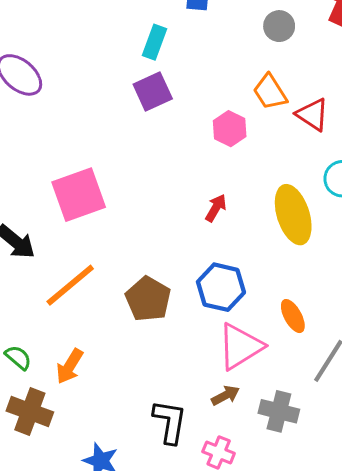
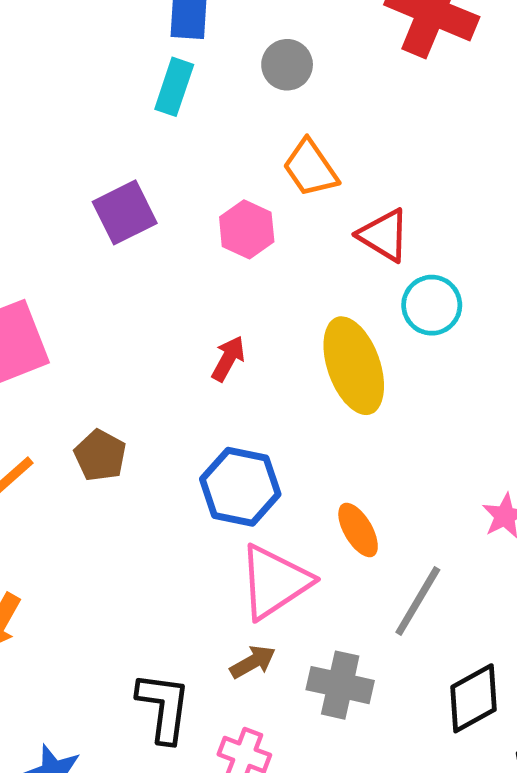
gray circle: (279, 26) -> (287, 65), moved
cyan rectangle: (154, 42) -> (174, 87), moved
purple square: (153, 91) -> (125, 212), moved
red triangle: (312, 115) -> (384, 235), moved
brown pentagon: (148, 299) -> (100, 455), moved, size x0.7

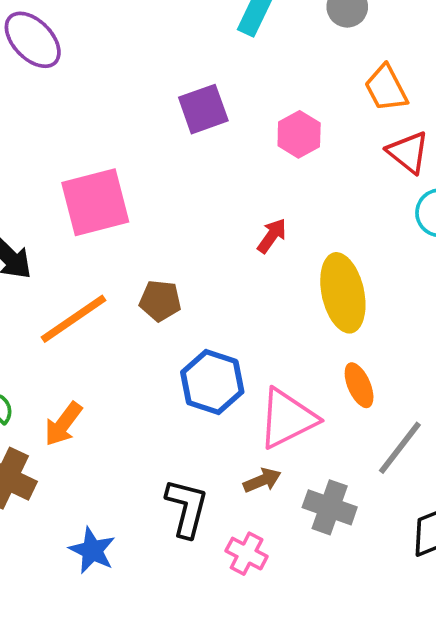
orange trapezoid: (310, 168) -> (386, 88), moved
yellow ellipse: (354, 366) -> (343, 293), moved
brown pentagon: (100, 455) -> (160, 301), turned -30
blue hexagon: (240, 487) -> (212, 382), moved

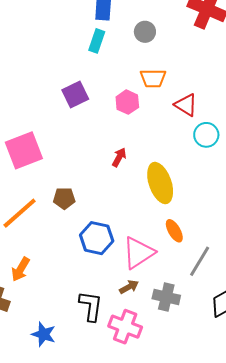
orange trapezoid: (386, 88) -> (153, 78), moved, turned -56
pink cross: (247, 554) -> (125, 327), size x1.5

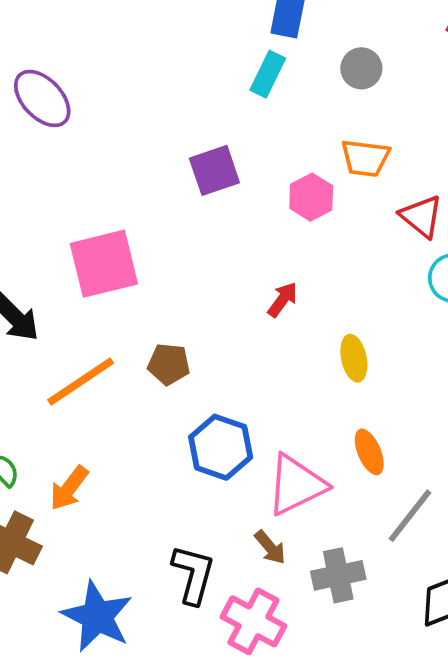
yellow ellipse: (160, 183) -> (354, 358), size x0.6
brown arrow: (129, 287) -> (270, 547), turned 72
gray cross: (166, 297) -> (338, 575), turned -32
blue star: (44, 334) -> (97, 616), size x1.5

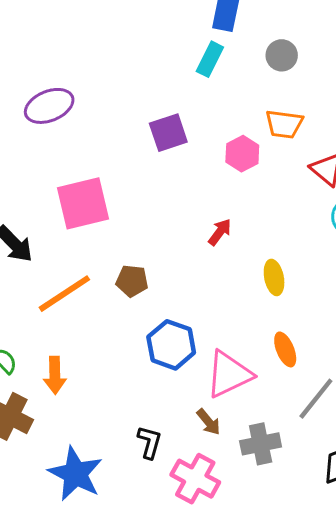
purple ellipse: (42, 98) -> (49, 106), moved, turned -69
orange arrow: (69, 488) -> (55, 375), turned -39
black L-shape: (193, 574) -> (149, 442), size x0.7

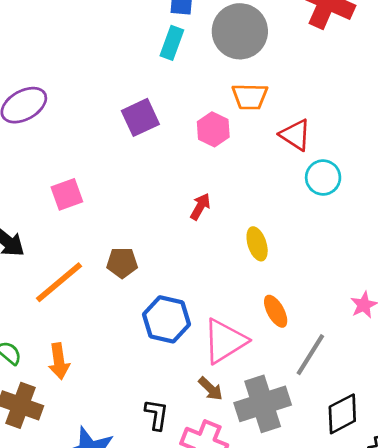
gray circle: (282, 55) -> (240, 31), size x1.8
pink square: (83, 203) -> (67, 194), size x0.6
gray cross: (261, 444) -> (263, 404), size x1.4

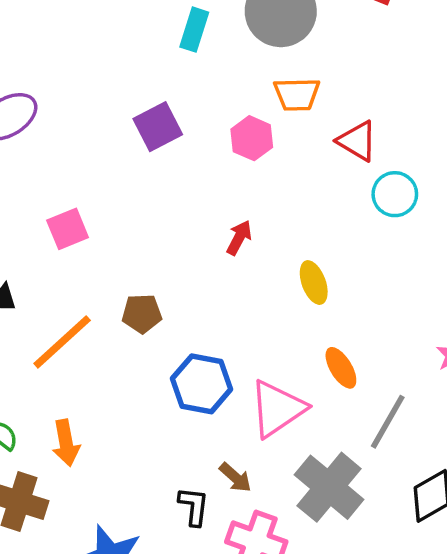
brown arrow: (211, 389) -> (235, 477), moved
gray cross: (263, 404) -> (329, 487), turned -30

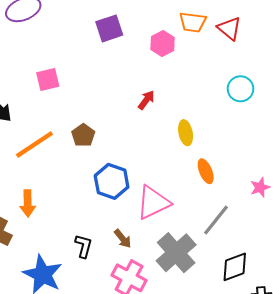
red triangle: (357, 141) -> (229, 28), moved
brown pentagon: (142, 314) -> (83, 135), turned 30
orange ellipse: (341, 368) -> (206, 171), moved
black L-shape: (194, 506) -> (83, 246), moved

